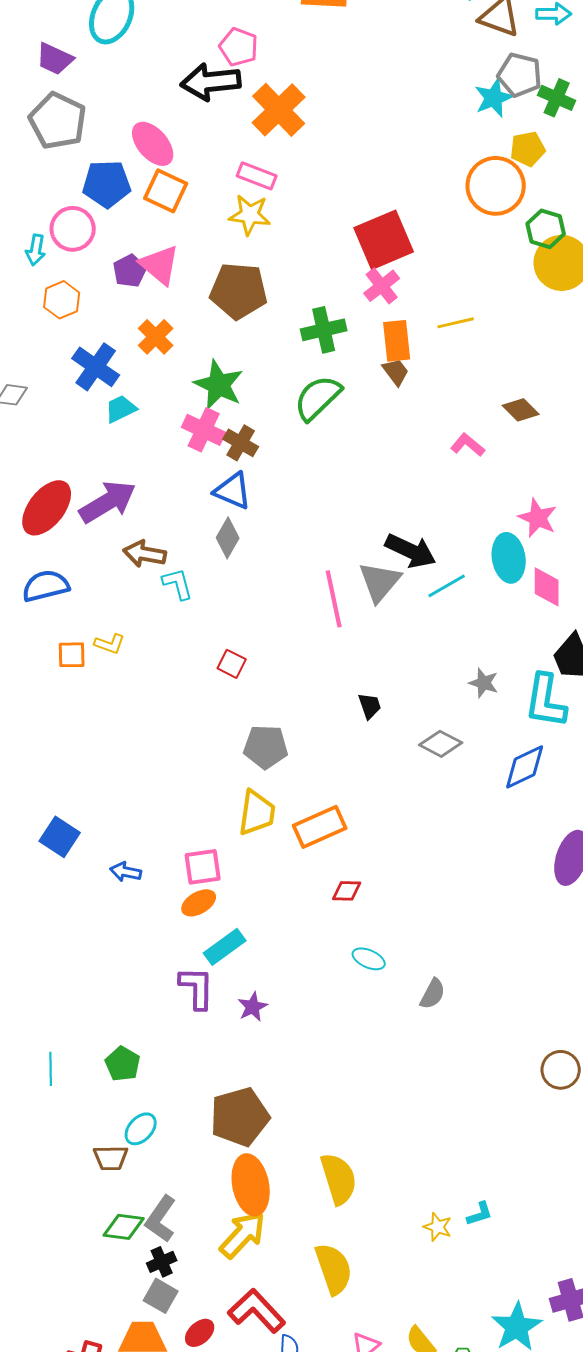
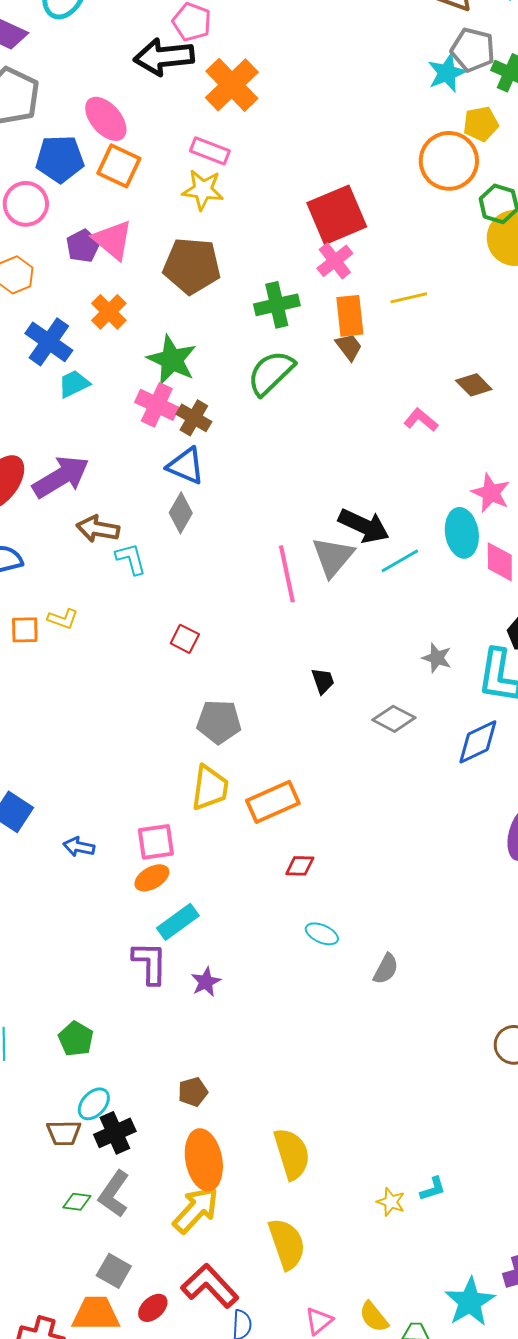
brown pentagon: (240, 1117) -> (193, 1092), size x0.5
green diamond: (124, 1227) -> (77, 1202), size x0.7
black cross: (162, 1262) -> (115, 1133), moved, size x1.4

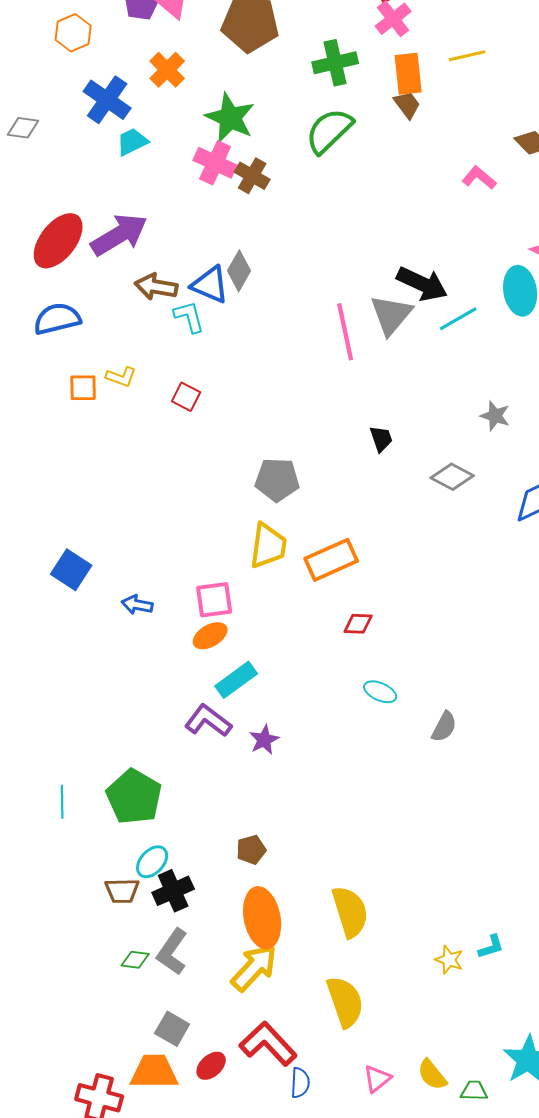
blue triangle: (186, 466) -> (210, 285), moved
red square: (185, 639) -> (186, 397), moved
purple L-shape: (150, 963) -> (208, 721), turned -54
green pentagon: (76, 1039) -> (134, 797), size x1.6

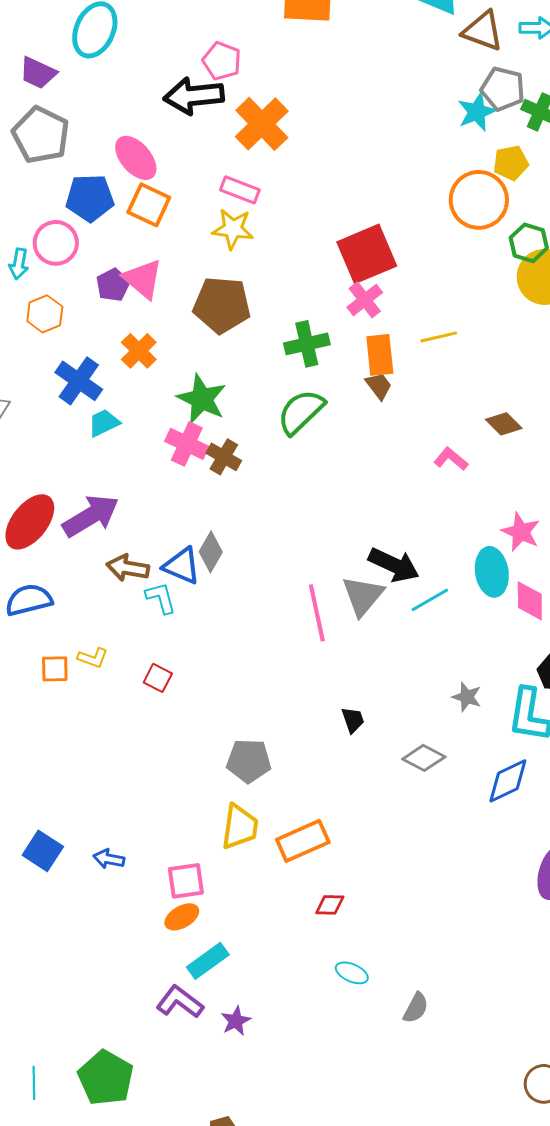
blue arrow: (137, 605) -> (109, 859), moved

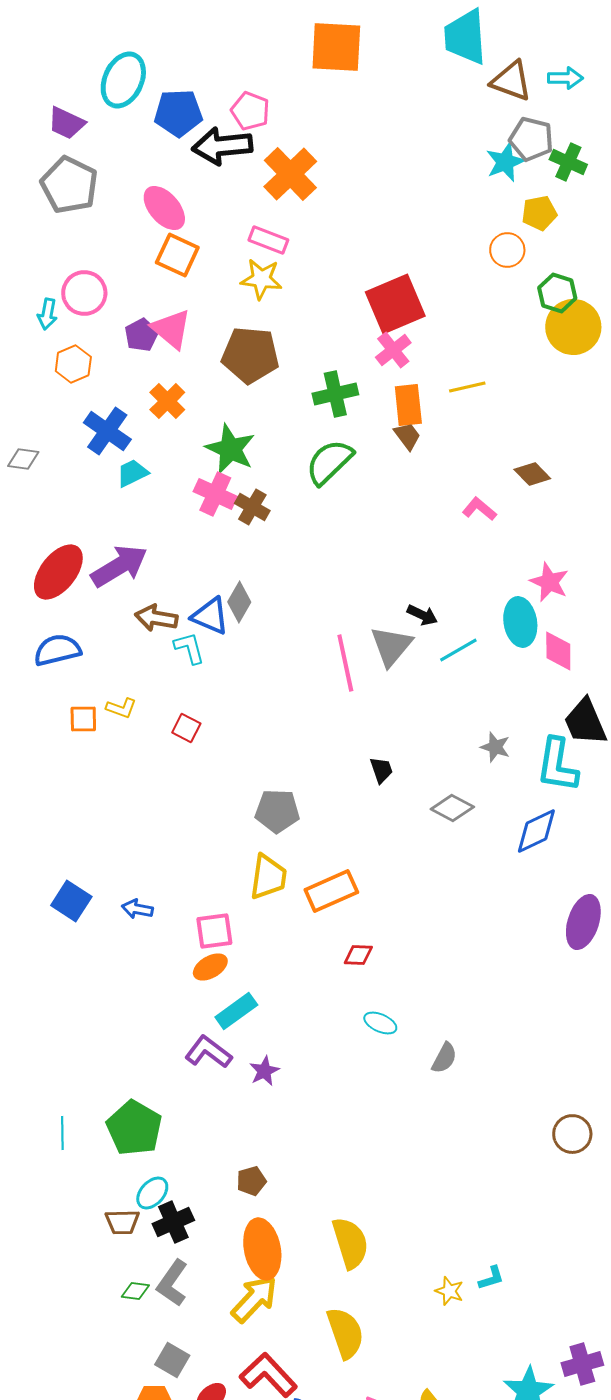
blue pentagon: (90, 198) -> (178, 113), moved
orange circle: (479, 200) -> (507, 250), size x0.6
black arrow: (394, 565) -> (422, 615), size x0.6

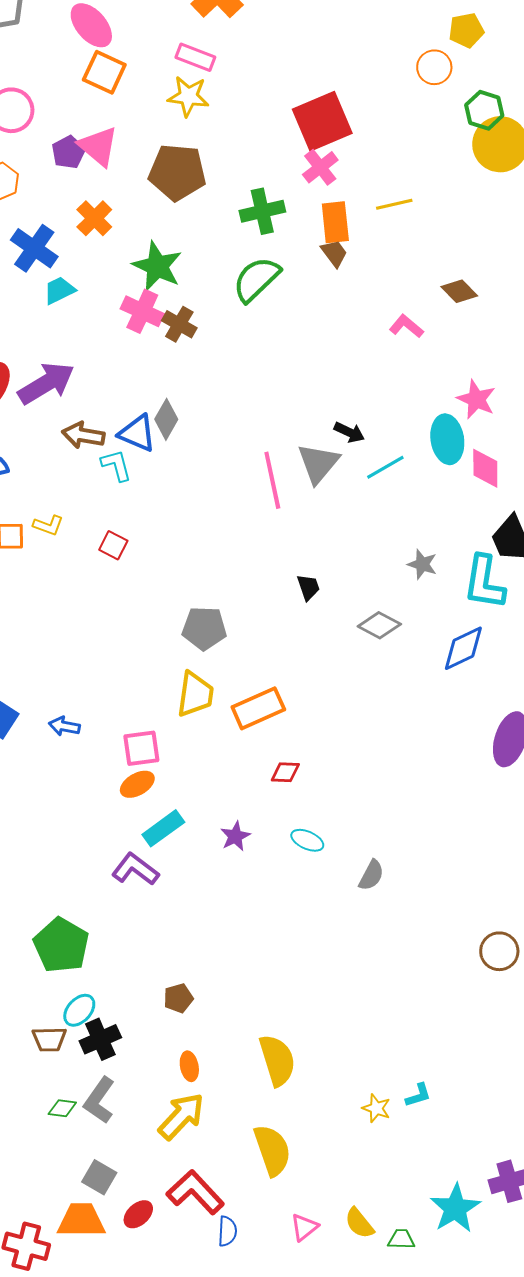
purple star: (264, 1071) -> (235, 836), moved
orange ellipse: (262, 1249) -> (189, 1066), size x0.5

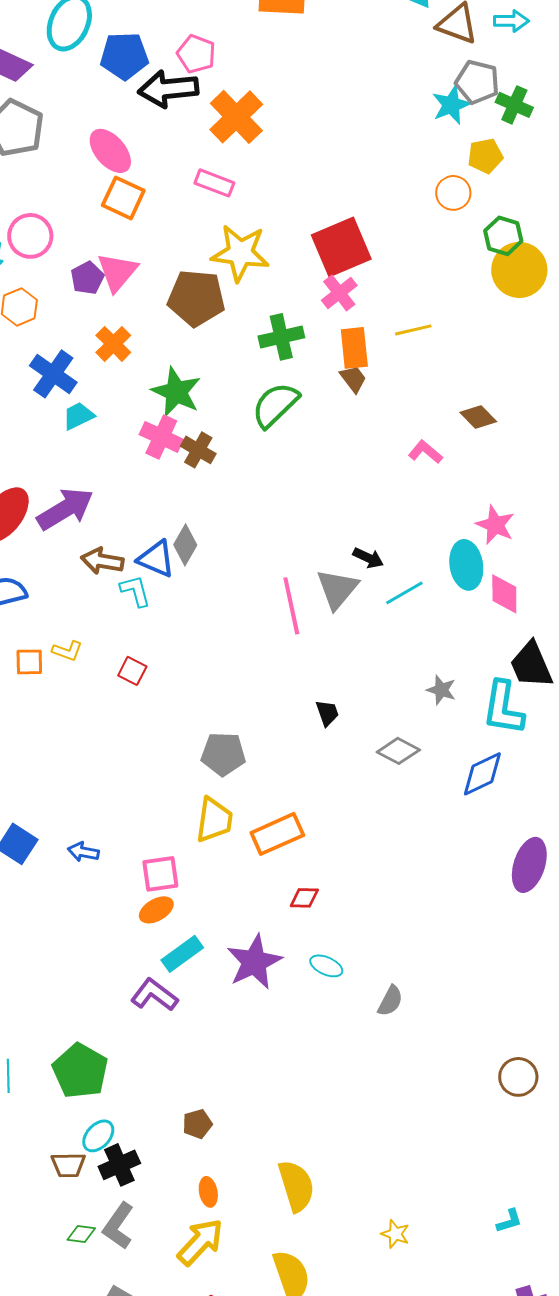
yellow star: (188, 96) -> (240, 253), moved, size x1.4
pink triangle: (98, 146) -> (117, 272), turned 30
purple star: (235, 836) -> (254, 962), size x1.8
cyan L-shape: (418, 1095) -> (509, 1221), moved

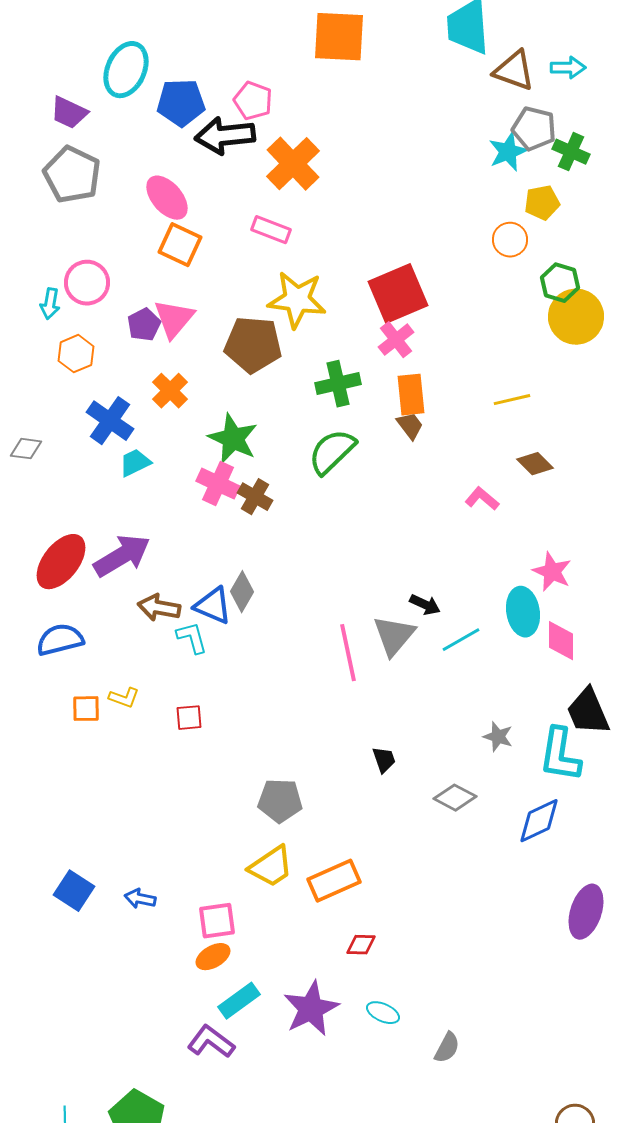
yellow line: (413, 330) -> (512, 400), moved
red square: (132, 671) -> (189, 718), turned -32
yellow trapezoid: (214, 820) -> (271, 867), turned 48

